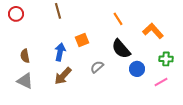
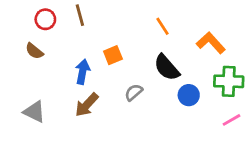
red circle: (16, 14) -> (45, 19), moved
brown semicircle: (25, 56) -> (34, 51), moved, turned -40
green cross: (166, 59) -> (229, 81), size x1.5
pink line: (161, 82) -> (231, 120), moved

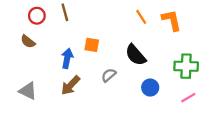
orange line: (163, 26) -> (141, 17), moved
orange L-shape: (211, 43) -> (172, 20), moved, turned 30
orange square: (113, 55) -> (92, 45), turned 32
blue circle: (189, 95) -> (150, 88), moved

